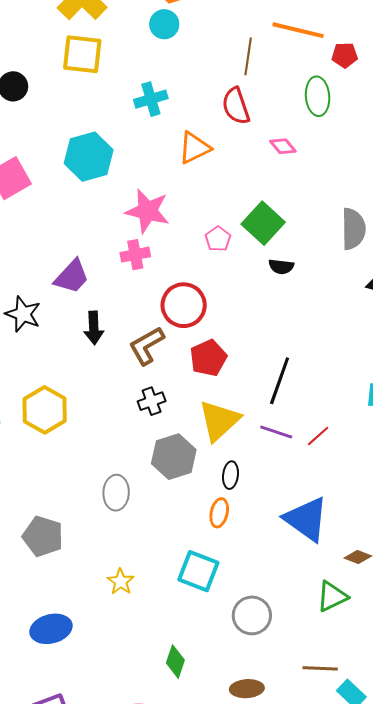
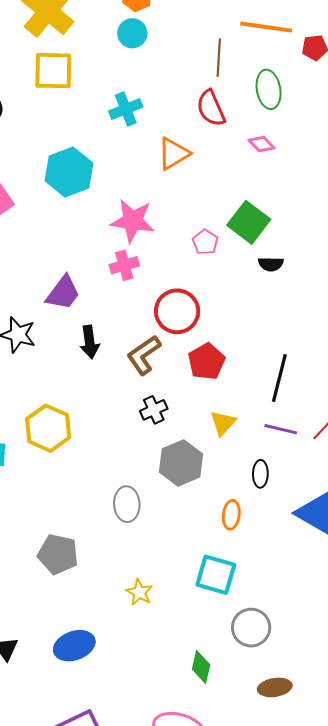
green ellipse: (318, 96) -> (269, 89), moved
yellow triangle: (219, 421) -> (223, 423), size x0.6
black ellipse: (230, 475) -> (260, 474), moved
gray circle: (252, 615) -> (251, 628), moved

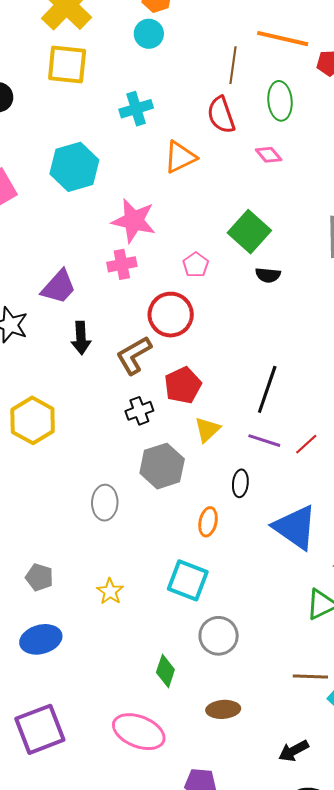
pink pentagon: (205, 242) -> (196, 265), moved
red pentagon: (206, 362) -> (183, 385), moved
gray pentagon: (58, 554) -> (39, 577), moved, size x0.7
brown ellipse: (275, 687) -> (223, 709), moved

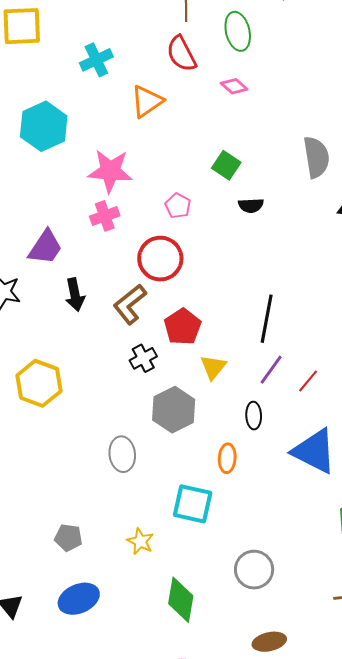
green square: (249, 232) -> (226, 165), size x0.7
purple line: (264, 441) -> (271, 370), turned -64
red line: (306, 444) -> (308, 381), moved
cyan square: (188, 580) -> (193, 504), moved
green diamond: (165, 671) -> (181, 600), moved, size x1.4

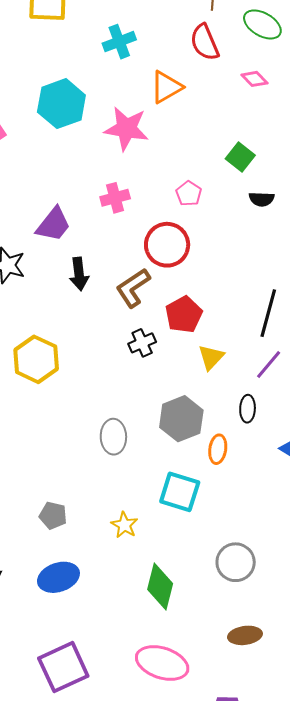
green ellipse: (238, 31) -> (262, 24), turned -51
pink star: (110, 171) -> (126, 129), moved
gray hexagon: (174, 410) -> (181, 419), moved

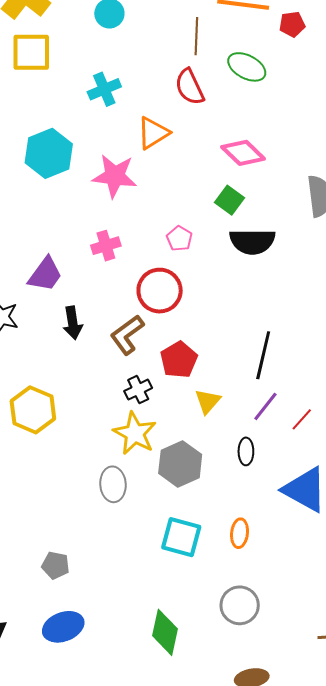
pink diamond: (254, 79) -> (243, 153), moved, size x1.6
black semicircle: (262, 199) -> (252, 241), size x1.8
orange ellipse: (218, 449) -> (240, 533), moved
yellow star: (124, 525) -> (135, 433), moved, size x1.6

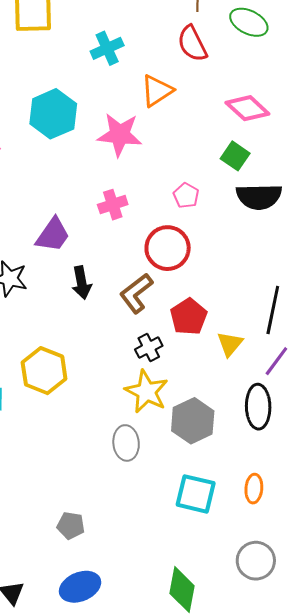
yellow triangle: (208, 401) -> (230, 344), moved
black ellipse: (246, 451) -> (258, 407), size x1.6

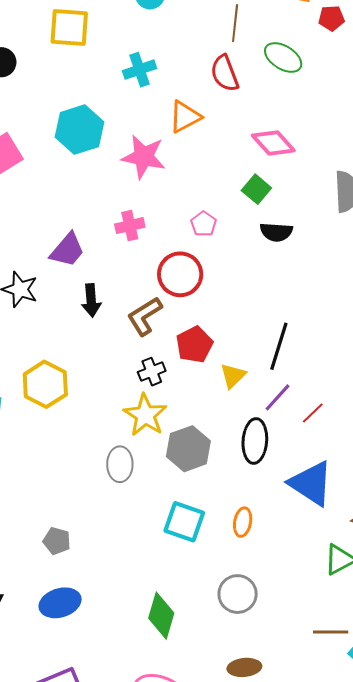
black semicircle: (259, 197) -> (276, 232), size x0.7

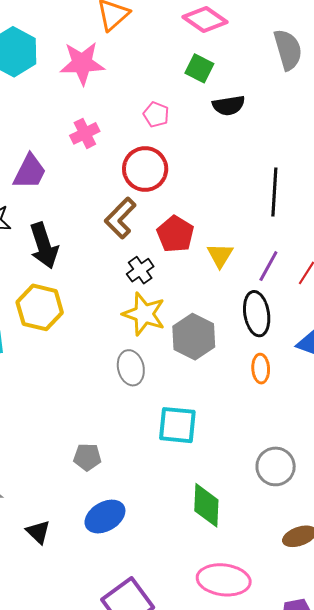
black arrow: (91, 300) -> (44, 246), moved, size x1.4
black line: (279, 346) -> (274, 192), moved
cyan square: (184, 522) -> (177, 425), moved
orange ellipse: (243, 522) -> (261, 369), moved

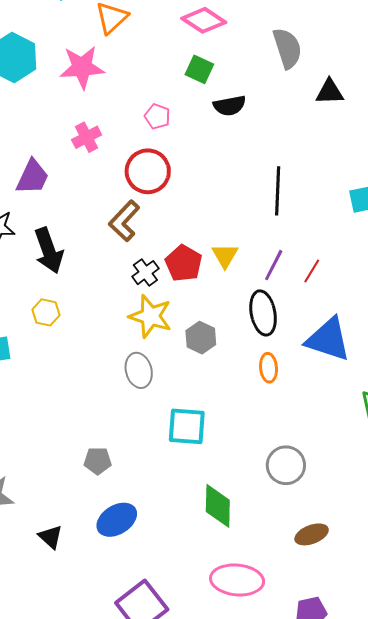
red pentagon: (175, 234) -> (184, 263), moved
yellow hexagon: (40, 307) -> (46, 312), size x0.6
gray hexagon: (194, 337) -> (201, 338), size x0.7

